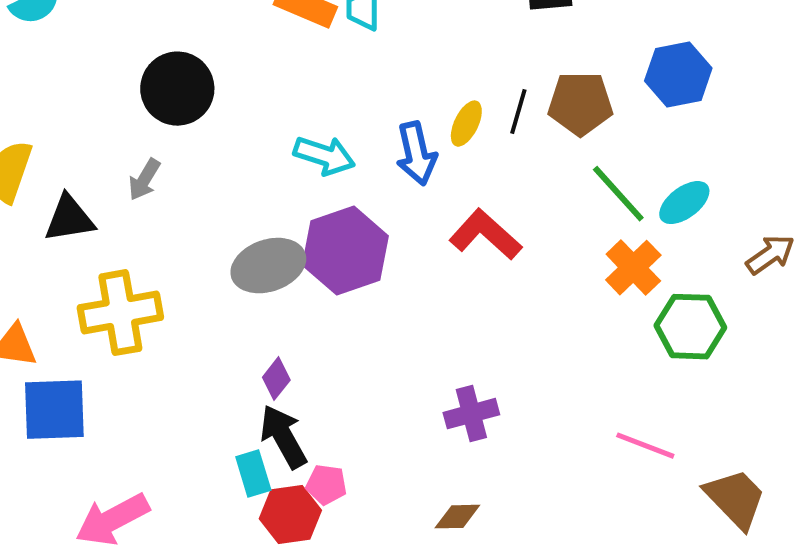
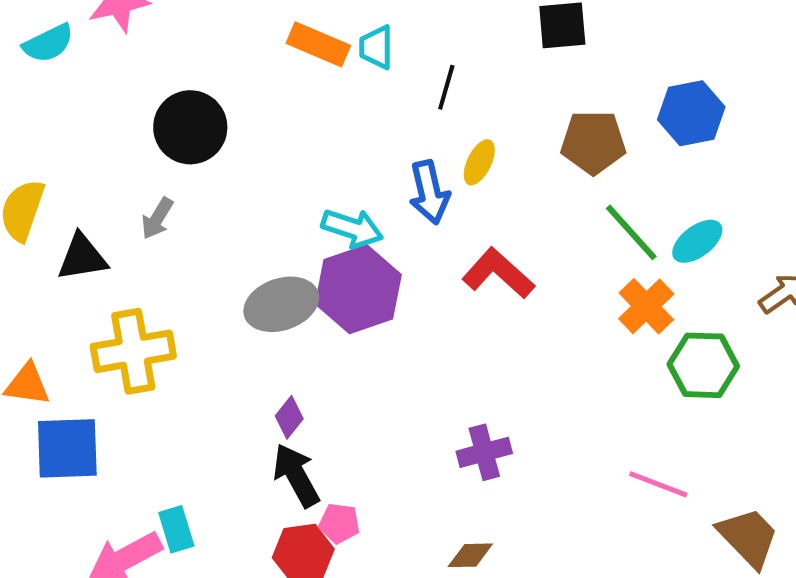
black line: (518, 112) -> (446, 87), moved
cyan arrow: (324, 156) -> (352, 228), moved
cyan rectangle: (253, 474) -> (176, 529), moved

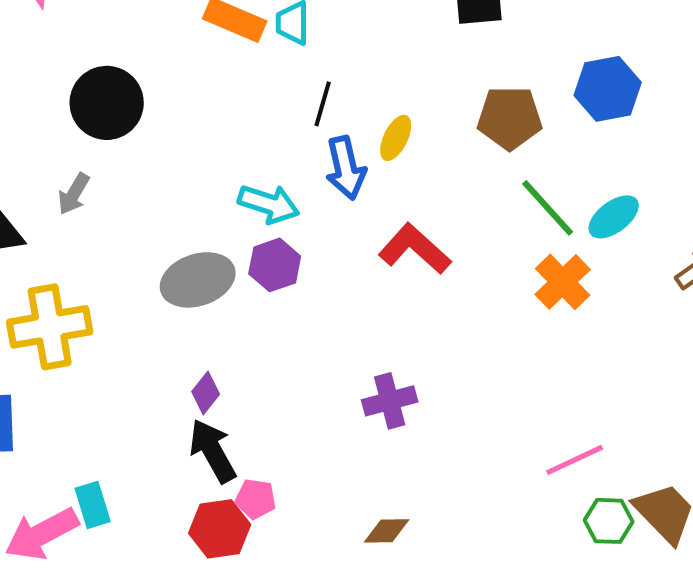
black line: (446, 87) -> (323, 104), moved
purple hexagon: (358, 289) -> (275, 265), size x0.6
green hexagon: (703, 365) -> (609, 521), moved, size x0.7
purple cross: (484, 452) -> (390, 401), moved
pink line: (658, 484) -> (575, 460), turned -46

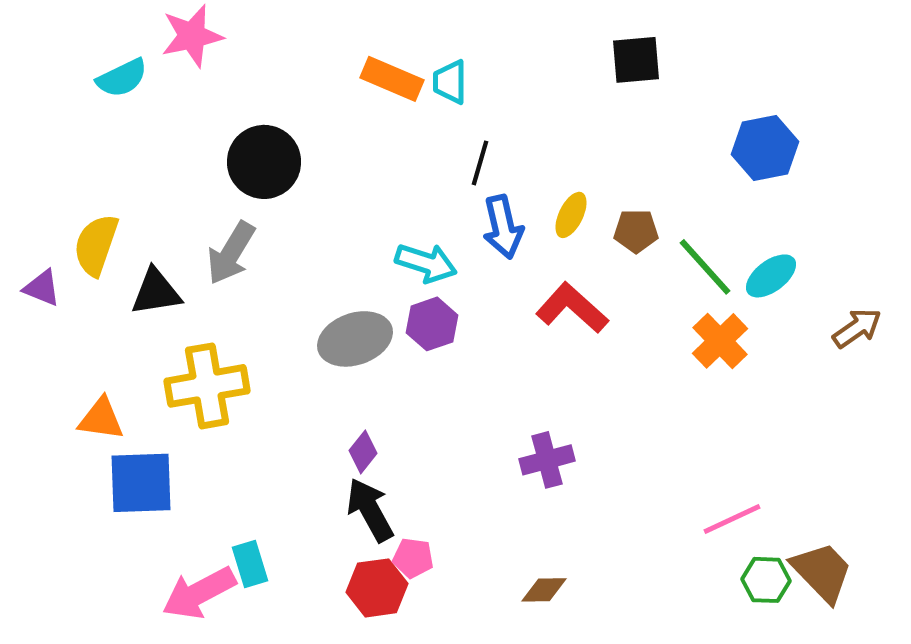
brown pentagon: (510, 118) -> (636, 231), moved, size x0.7
yellow ellipse: (396, 138) -> (571, 215), moved
gray arrow: (74, 194) -> (231, 253), size x1.5

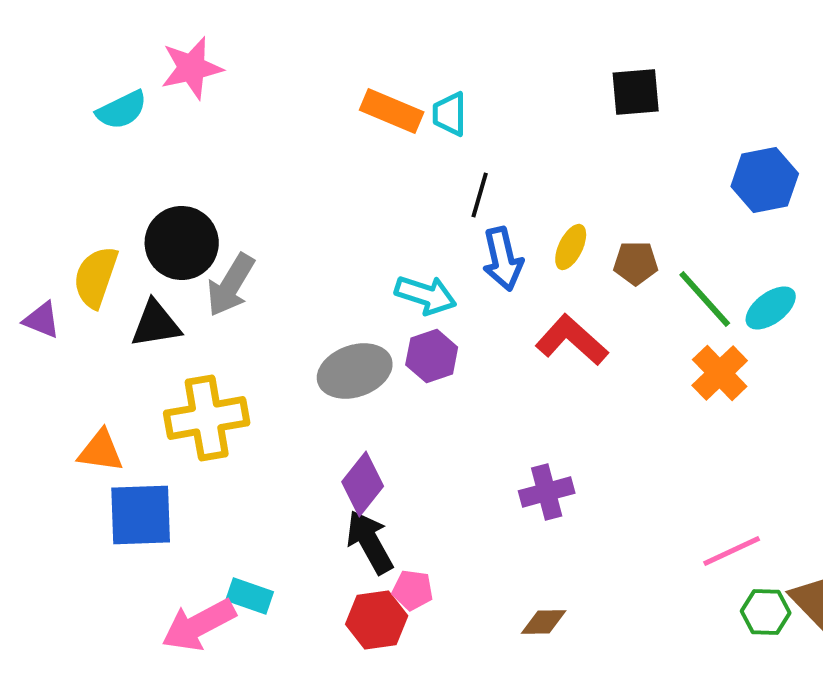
black circle: (264, 162) -> (182, 243), moved
purple diamond: (363, 452) -> (363, 484), size x1.5
cyan rectangle: (250, 564) -> (250, 596), turned -54

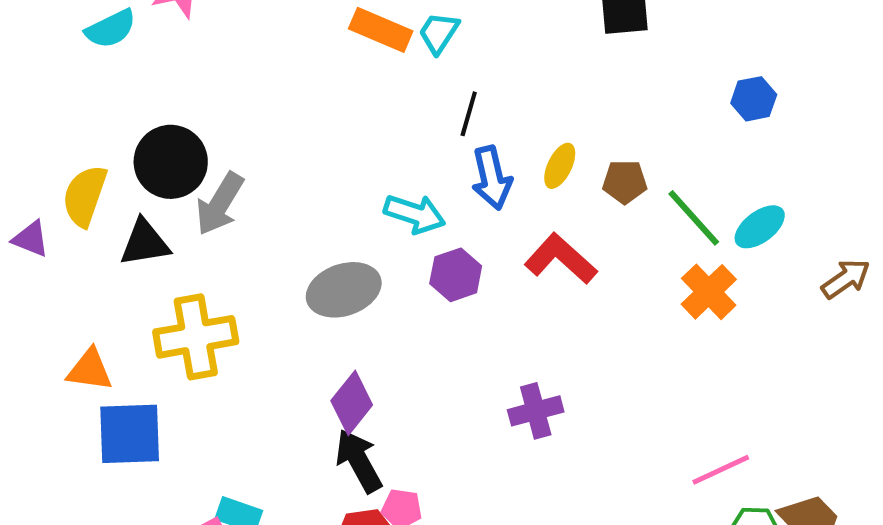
cyan trapezoid: (450, 114) -> (439, 33), turned 33
blue hexagon: (765, 180) -> (754, 99), size x0.7
purple hexagon: (432, 356) -> (456, 275), moved

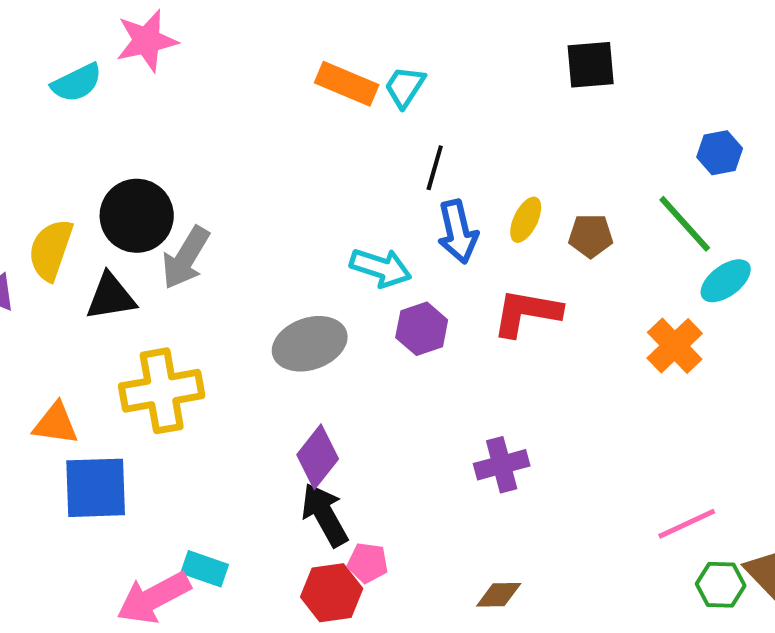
green line: (694, 218) -> (685, 224), moved
red L-shape: (561, 259) -> (527, 313), turned -32

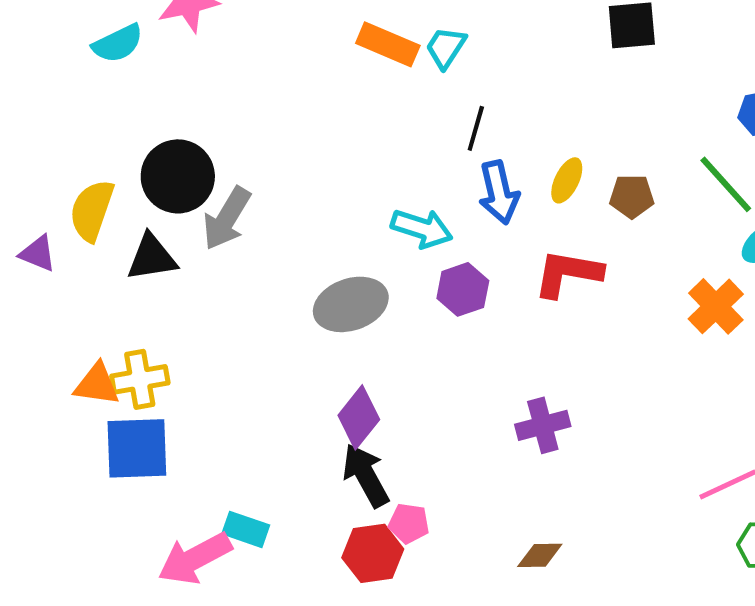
yellow cross: (162, 391) -> (140, 379), moved, size x0.7

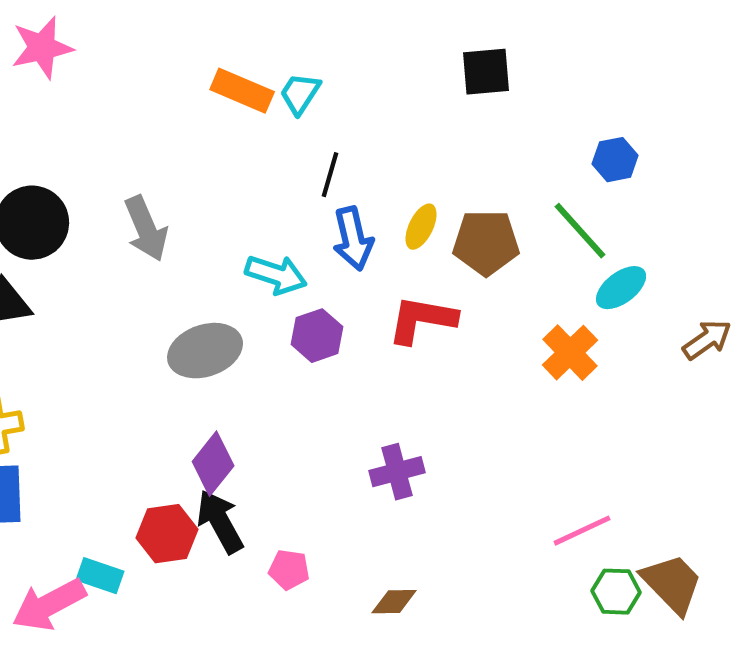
brown pentagon: (632, 196) -> (486, 243), size x1.5
gray arrow: (227, 218) -> (146, 229), moved, turned -54
pink pentagon: (409, 523) -> (289, 570), moved
red hexagon: (373, 553) -> (167, 534), moved

